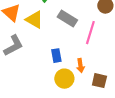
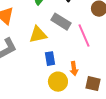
yellow triangle: (34, 20) -> (38, 35), moved, turned -42
pink line: (90, 33) -> (84, 36), turned -40

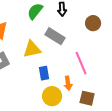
pink line: (84, 36) -> (81, 63), moved

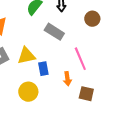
yellow triangle: (32, 49) -> (26, 56), moved
yellow circle: (52, 96) -> (28, 92), moved

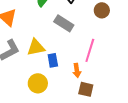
pink line: (80, 59) -> (90, 50), turned 40
brown square: (86, 94) -> (86, 89), moved

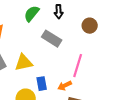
blue rectangle: (53, 60) -> (42, 84), moved
orange arrow: (77, 70) -> (65, 86), turned 72

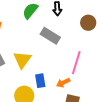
yellow triangle: (24, 63) -> (22, 60), turned -42

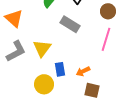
pink line: (76, 63) -> (106, 39), moved

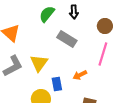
orange arrow: (83, 71) -> (80, 75), moved

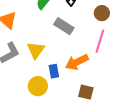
orange arrow: (80, 75) -> (77, 62), size x1.6

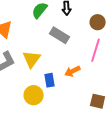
orange arrow: (77, 62) -> (73, 71), size x0.7
brown square: (86, 92) -> (98, 101), moved

